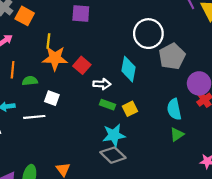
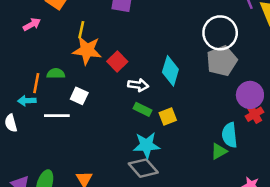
white circle: (148, 34) -> (220, 33), moved
orange line: (13, 70) -> (36, 83), moved
cyan semicircle: (174, 109) -> (230, 135), moved

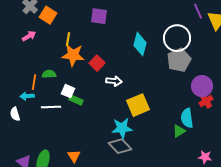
cyan diamond: (170, 71) -> (140, 44), moved
green rectangle: (143, 109) -> (76, 100), moved
yellow square: (168, 117) -> (138, 105), size x1.6

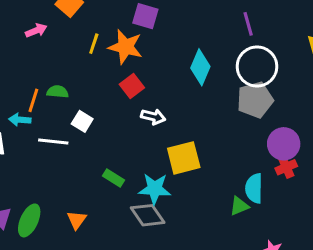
purple line: (198, 11) -> (248, 24), moved
orange star: (73, 55) -> (125, 47), moved
green rectangle: (76, 100) -> (113, 178), moved

